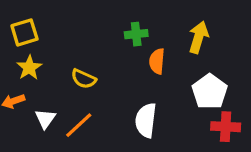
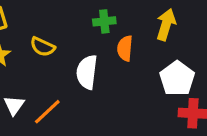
yellow semicircle: (84, 79) -> (43, 47), moved
white semicircle: (146, 120) -> (87, 72), moved

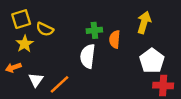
green cross: (104, 21) -> (94, 30), moved
yellow semicircle: (43, 47) -> (45, 29), moved

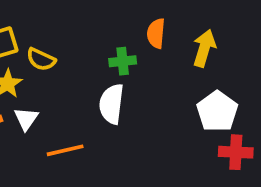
orange semicircle: (115, 39) -> (156, 33), moved
white triangle: (36, 80) -> (26, 119), moved
orange line: (59, 84) -> (65, 150), turned 30

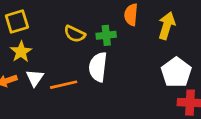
yellow semicircle: (41, 59) -> (75, 34), moved
orange line: (65, 150) -> (64, 85), moved

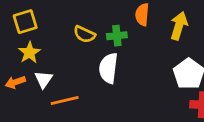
orange line: (64, 85) -> (65, 101), moved

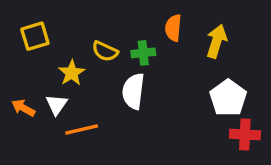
yellow star: (29, 53) -> (72, 73), moved
orange arrow: (15, 82) -> (23, 108), turned 48

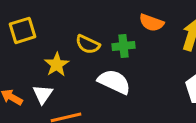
orange semicircle: (173, 28) -> (151, 23), turned -75
white semicircle: (133, 91) -> (114, 82), turned 108

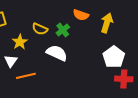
green cross: (123, 46) -> (63, 30), turned -32

